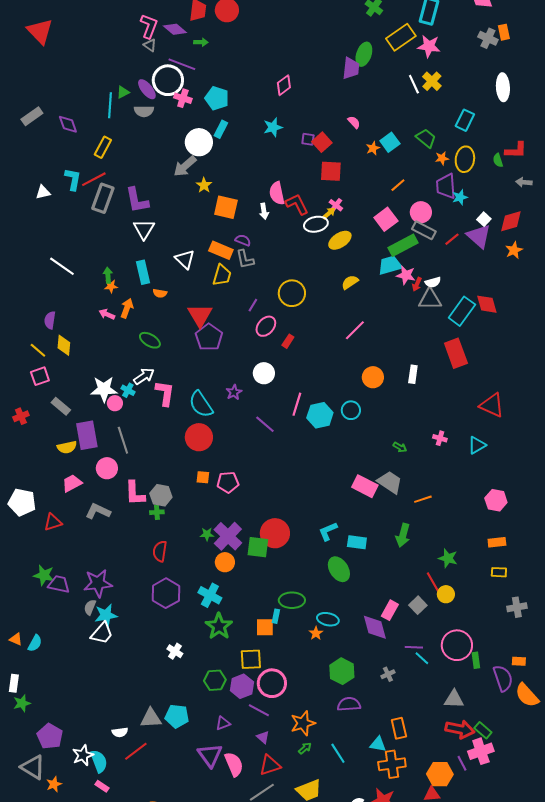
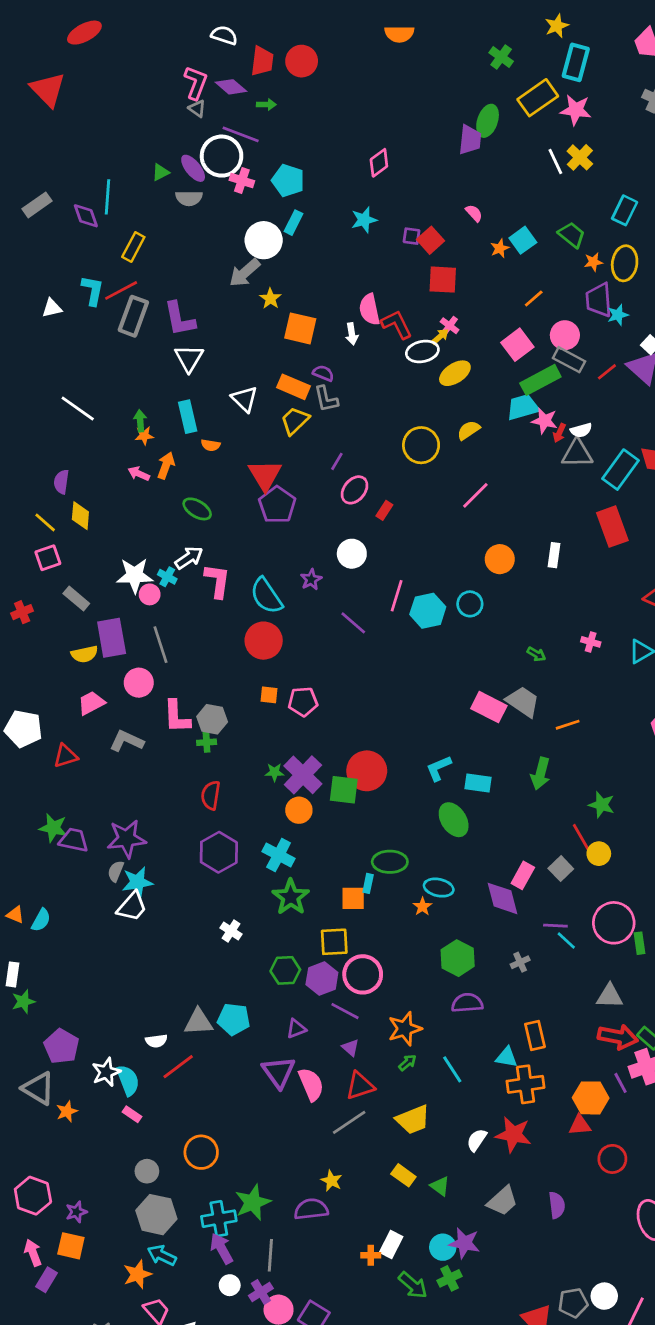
cyan line: (110, 105) -> (108, 197), moved
yellow trapezoid: (222, 275) -> (295, 421), turned -150
yellow circle: (292, 293) -> (421, 445), moved

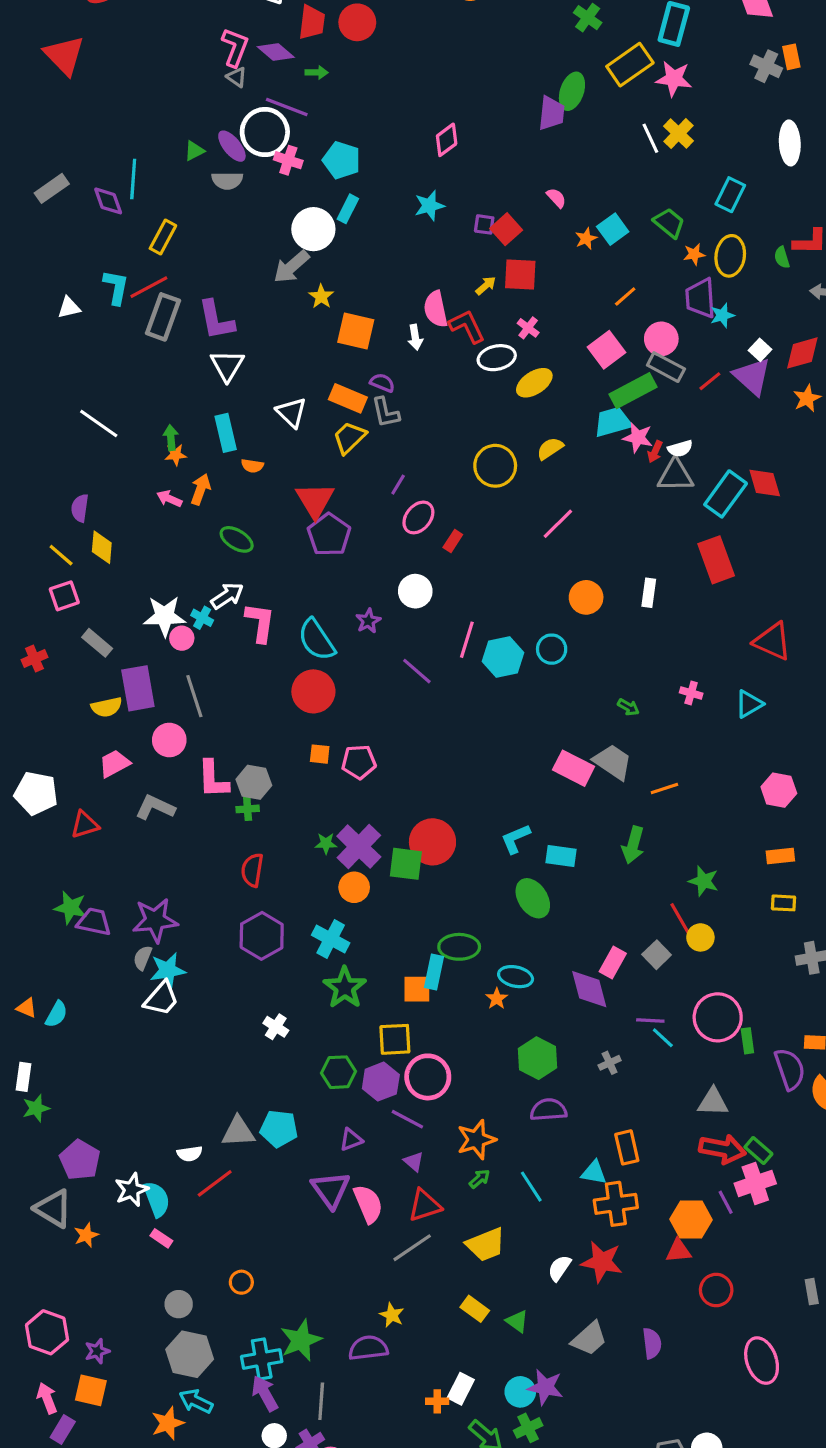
yellow arrow: (440, 337) -> (486, 286), moved
cyan rectangle: (368, 883) -> (434, 972), size x1.5
orange circle: (201, 1152) -> (241, 1282), size x0.6

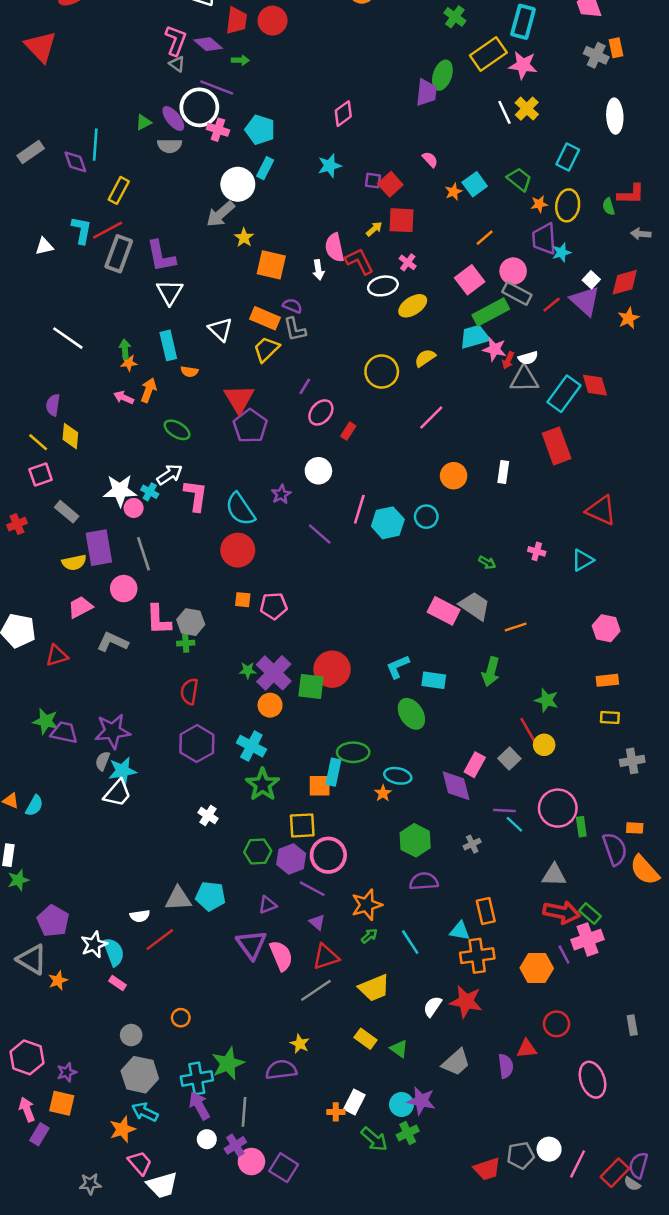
red triangle: (679, 1251) -> (527, 1049), moved

